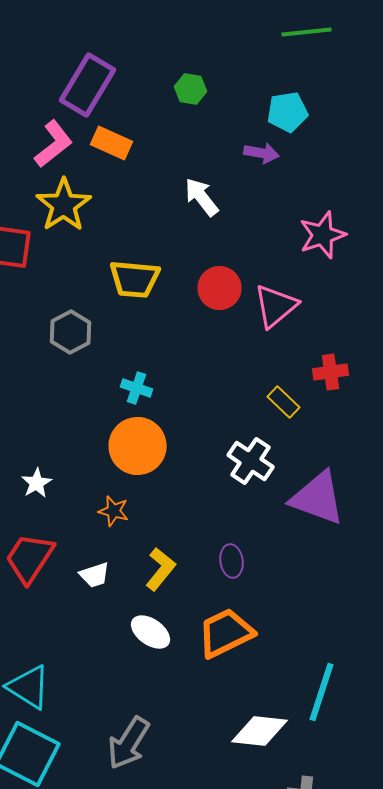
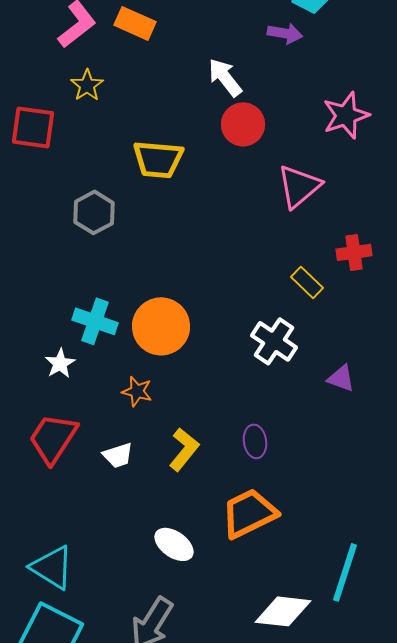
yellow star: (64, 205) -> (87, 85), size x0.6
red circle: (220, 288) -> (243, 124), moved
cyan cross: (137, 388) -> (95, 321), moved, size x1.4
purple triangle: (318, 498) -> (341, 378), size x0.5
white ellipse: (151, 632) -> (174, 544), moved

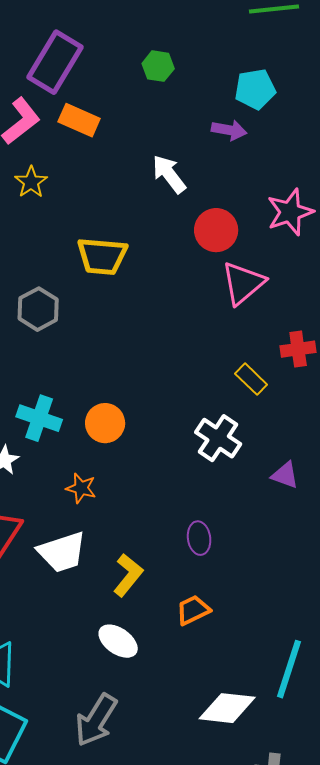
red circle: (243, 124) -> (216, 230), moved
orange circle: (161, 326) -> (105, 423), size x0.7
yellow L-shape: (184, 449) -> (128, 575), moved
white trapezoid: (118, 455) -> (62, 552), size x1.6
orange trapezoid: (249, 513) -> (193, 610), size x0.6

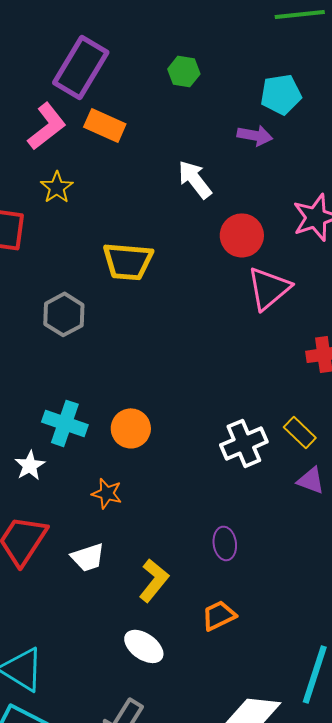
yellow rectangle: (251, 379) -> (300, 432), moved
white cross: (218, 438) -> (244, 443), turned 33
white trapezoid: (62, 552) -> (88, 557), size x0.7

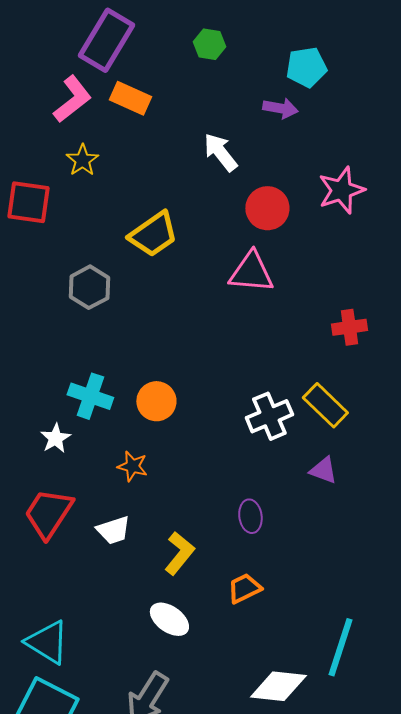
yellow trapezoid: (128, 261) -> (153, 234), turned -40
pink triangle: (269, 288) -> (251, 272), moved, turned 45
yellow rectangle: (300, 432) -> (325, 405), size x1.4
purple triangle: (311, 480) -> (323, 470), moved

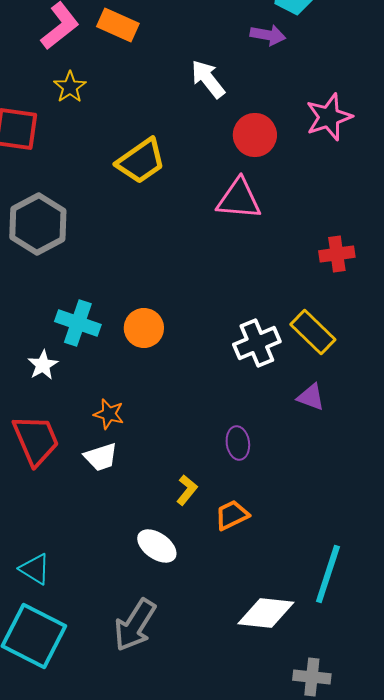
gray hexagon: (89, 287) -> (38, 224), moved, size x1.4
orange star: (132, 466) -> (109, 414), moved
red trapezoid: (48, 513) -> (36, 440), turned 124
yellow L-shape: (179, 553) -> (187, 490), moved, size x0.7
cyan triangle: (47, 642) -> (35, 569), size x0.7

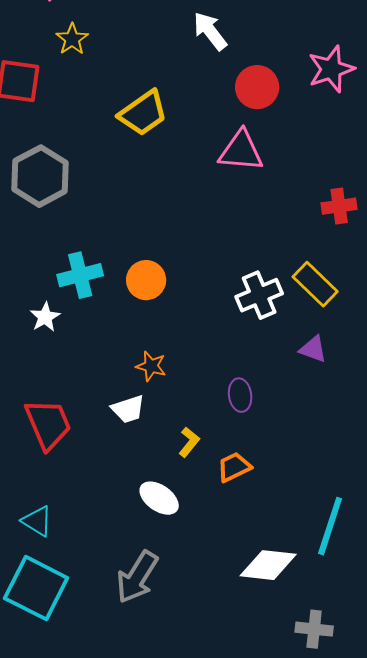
cyan cross: (78, 323) -> (80, 275), turned -33
orange star: (109, 414) -> (151, 366), moved
red trapezoid: (36, 440) -> (48, 424), moved
white trapezoid: (101, 457) -> (128, 409), moved

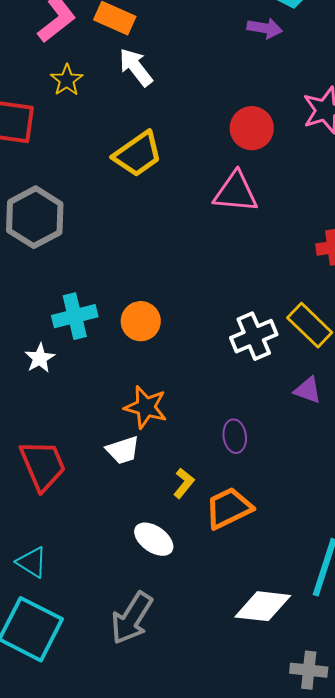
white arrow: (210, 31) -> (136, 67), moved
orange star: (151, 366) -> (146, 407), size x1.4
orange trapezoid: (234, 467) -> (229, 508), size x1.4

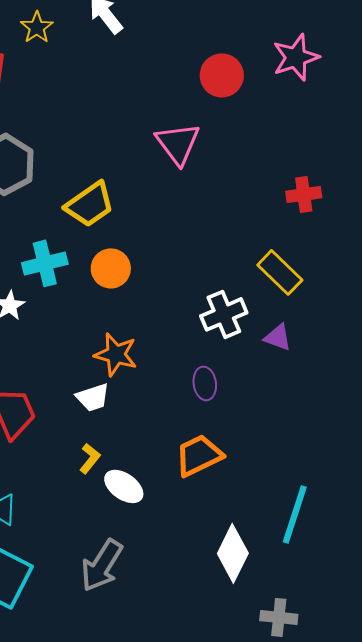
yellow trapezoid: (138, 154) -> (90, 204), moved
pink triangle: (236, 192) -> (178, 143), moved, turned 48
white cross: (254, 336) -> (224, 314), moved
yellow L-shape: (184, 483) -> (90, 458), moved
white diamond: (263, 606) -> (233, 553), turned -70

